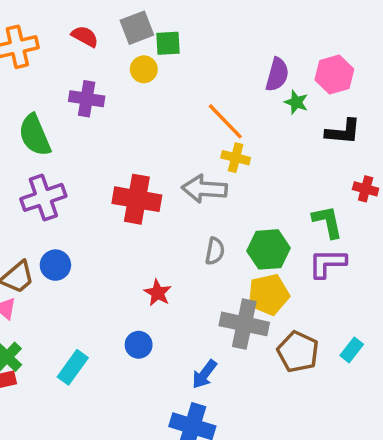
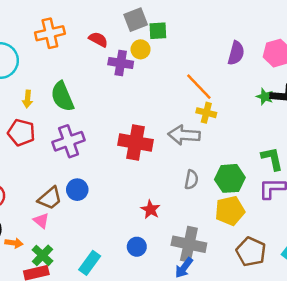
red semicircle: (85, 36) -> (98, 39), moved
purple cross: (87, 99) -> (121, 63), moved
green star: (296, 102) -> (265, 97), moved
gray cross: (244, 324) -> (189, 244), moved

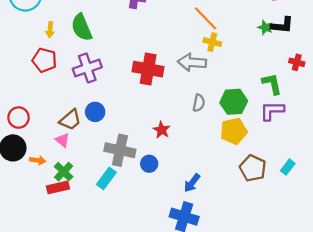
gray cross: (189, 244) -> (120, 150), moved

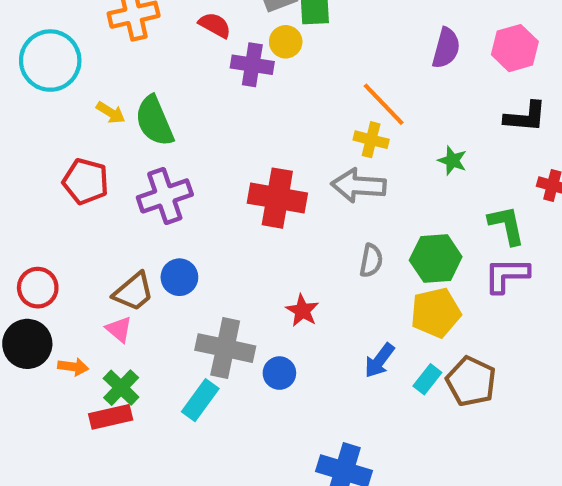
green star: (265, 27) -> (452, 161), moved
yellow arrow: (50, 30) -> (111, 113), moved, turned -63
yellow cross: (212, 42) -> (371, 140), moved
cyan rectangle: (288, 167) -> (427, 379), moved
blue arrow: (192, 183) -> (379, 361), moved

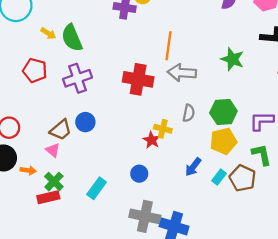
orange line: (384, 104) -> (168, 46), moved, turned 52
yellow cross: (371, 140) -> (163, 129), moved
green star: (452, 161) -> (232, 59), size x1.5
green L-shape: (507, 225) -> (262, 155), moved
gray cross: (225, 348) -> (145, 216), moved

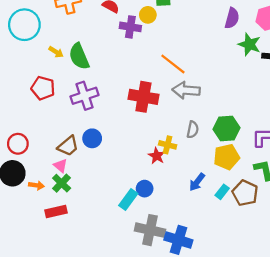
orange line: (168, 46) -> (173, 64), turned -60
green star: (232, 59) -> (249, 44), moved
green cross: (54, 182) -> (62, 183), moved
cyan rectangle: (97, 188) -> (128, 200), moved

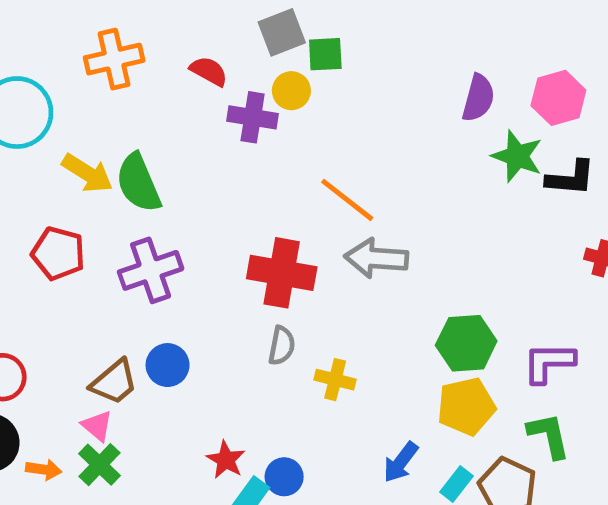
yellow arrow: (56, 52) -> (87, 173), size x1.5
gray semicircle: (193, 130) -> (282, 346), moved
red star: (157, 156) -> (226, 460), moved

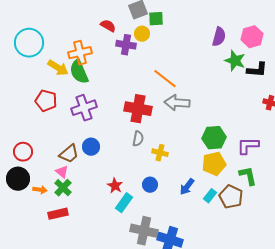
orange cross: (114, 59) -> (80, 53), moved
blue circle: (284, 477) -> (150, 185), moved

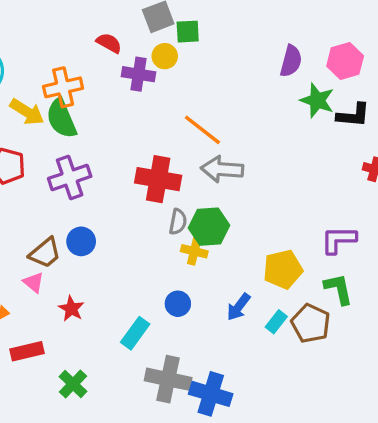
green hexagon: (214, 138) -> (209, 227), moved
gray semicircle: (138, 139) -> (178, 222), moved
red star: (115, 186) -> (71, 309), moved
green cross: (63, 188) -> (73, 384), moved

